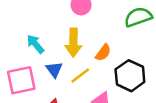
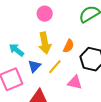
blue triangle: (54, 69) -> (34, 66), turned 32

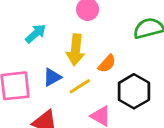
cyan arrow: (16, 50) -> (36, 34), moved, turned 84

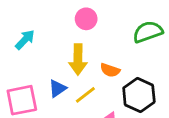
cyan arrow: (36, 34) -> (25, 40), moved
orange semicircle: (107, 64) -> (110, 70), turned 72

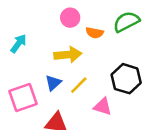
yellow arrow: (78, 59) -> (68, 55), turned -88
orange semicircle: (110, 70) -> (95, 33), moved

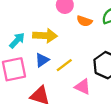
cyan arrow: (18, 44) -> (17, 40), moved
yellow arrow: (68, 55) -> (45, 36), moved

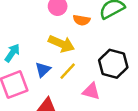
yellow arrow: (45, 36) -> (61, 44), moved, turned 30

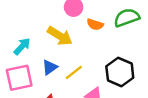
yellow arrow: (61, 44) -> (60, 36), moved

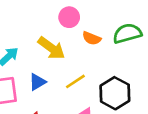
yellow line: (74, 73) -> (75, 81), moved

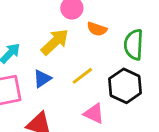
green semicircle: (127, 33) -> (134, 45), moved, turned -68
yellow arrow: (51, 48) -> (55, 42), turned -76

